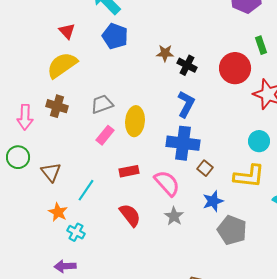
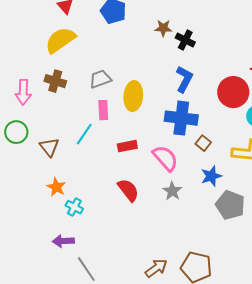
red circle: (235, 68) -> (233, 92), moved
pink rectangle: (105, 135) -> (103, 110), turned -42
cyan line: (86, 190) -> (84, 134), moved

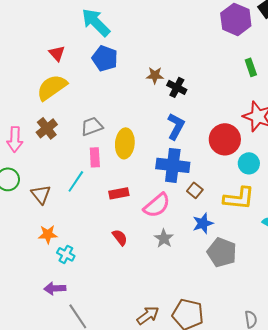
brown cross: (55, 81) -> (47, 128), turned 35
pink semicircle: (165, 158) -> (157, 205), turned 92
orange star: (56, 187) -> (48, 234), turned -30
red semicircle: (128, 190) -> (120, 237), size x0.7

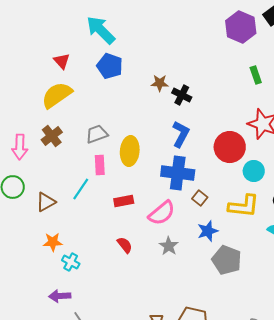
brown triangle: (41, 194) -> (46, 202), turned 40

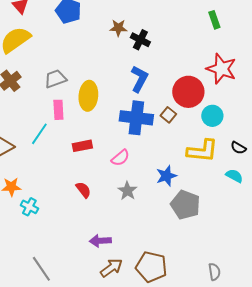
brown square: (200, 198) -> (168, 115), moved
pink semicircle: (162, 213) -> (120, 158), size x0.7
purple arrow: (60, 296) -> (100, 241), moved

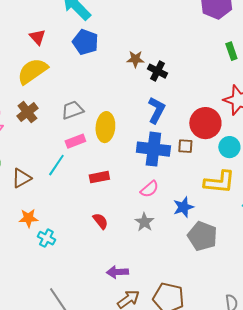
pink rectangle: (58, 110) -> (75, 141), turned 72
brown square: (168, 115) -> (185, 146), turned -35
pink semicircle: (120, 158) -> (149, 189), moved

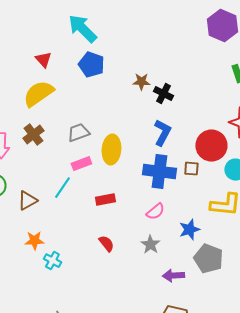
purple arrow: (117, 272) -> (173, 276), moved

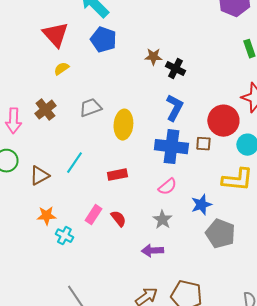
red triangle: (43, 60) -> (55, 35), size x1.6
yellow semicircle: (38, 94) -> (61, 69), moved, size x0.5
pink rectangle: (81, 164) -> (93, 215), moved, turned -36
purple arrow: (173, 276) -> (152, 251), moved

